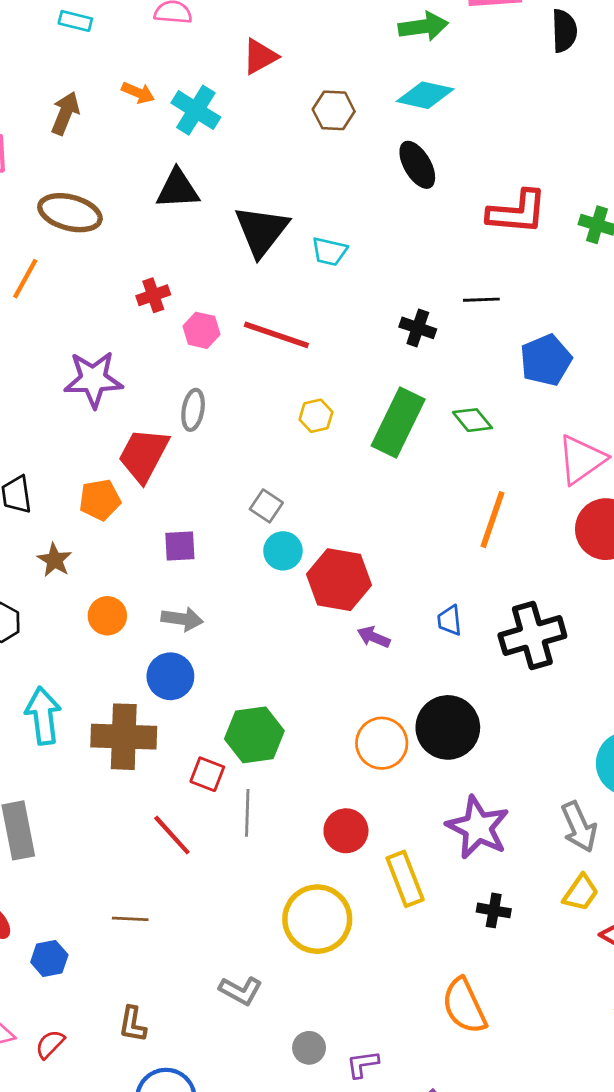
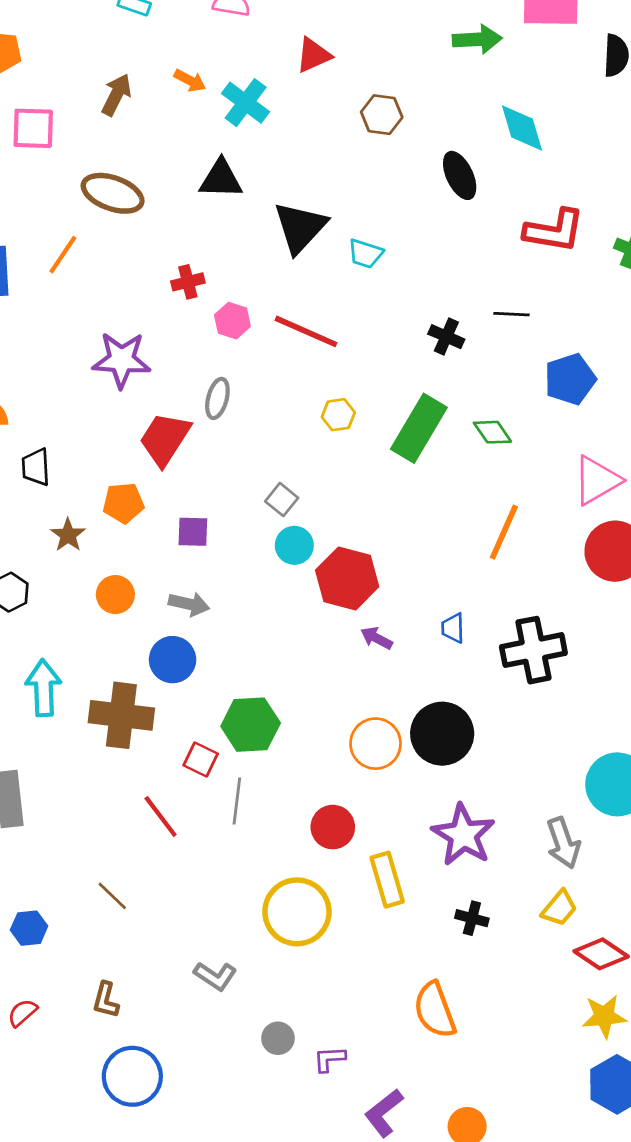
cyan diamond: (425, 95) -> (522, 128), moved, turned 56
orange pentagon: (100, 500) -> (123, 503), moved
brown line: (130, 919) -> (112, 896), turned 36

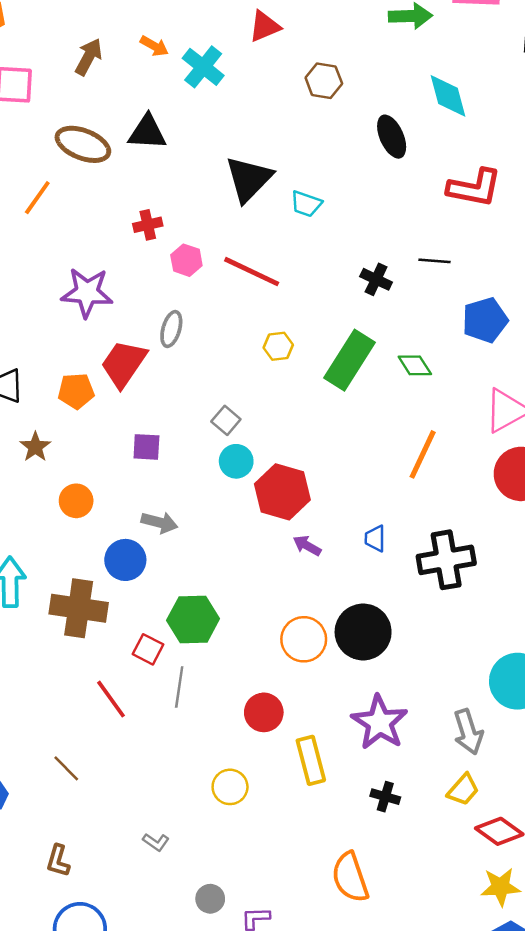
black triangle: (221, 179) -> (147, 132), moved
orange pentagon: (123, 503) -> (76, 391), moved
gray arrow: (189, 604) -> (159, 522), moved
yellow circle: (297, 912) -> (230, 787), size x0.6
gray L-shape: (215, 976) -> (156, 842), size x0.7

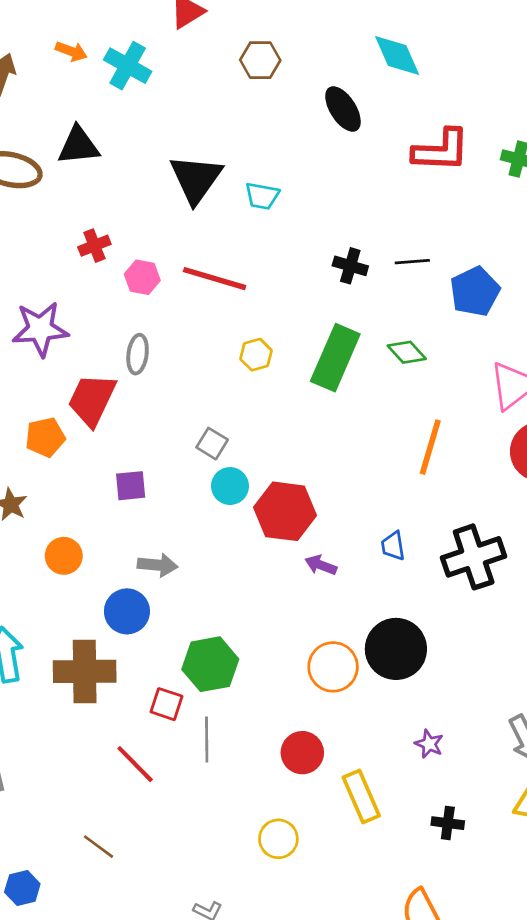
black line: (434, 261) -> (412, 262), moved
purple star: (380, 722) -> (429, 744), size x0.5

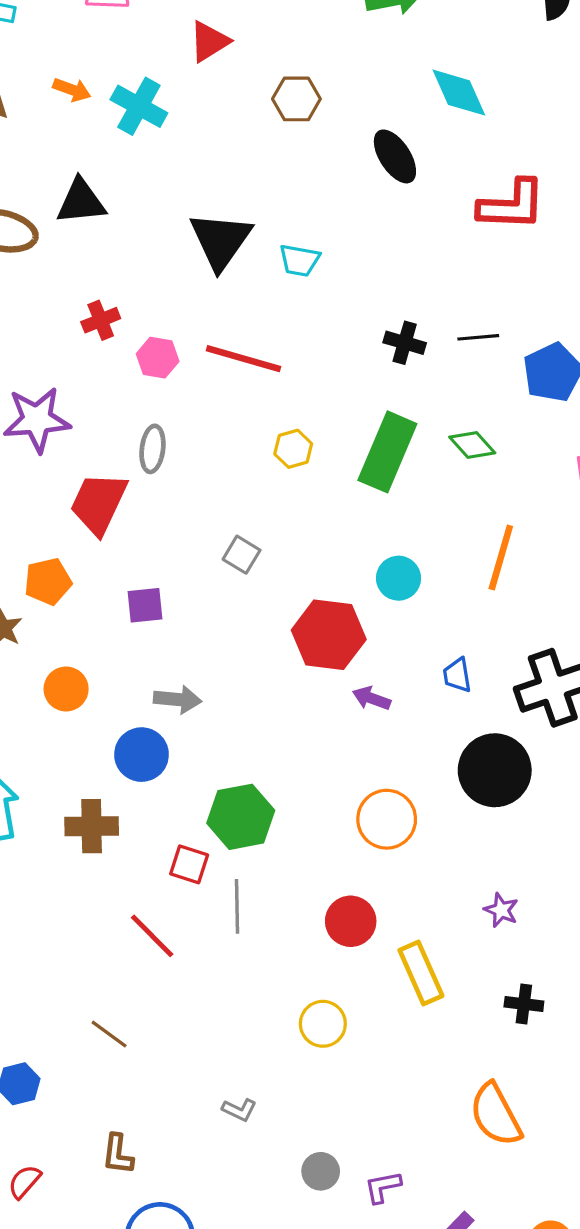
orange pentagon: (45, 437) -> (48, 582), moved
cyan circle: (230, 486) -> (398, 578), moved
black circle: (396, 649) -> (495, 770), moved
brown cross: (85, 671) -> (92, 826), size x0.7

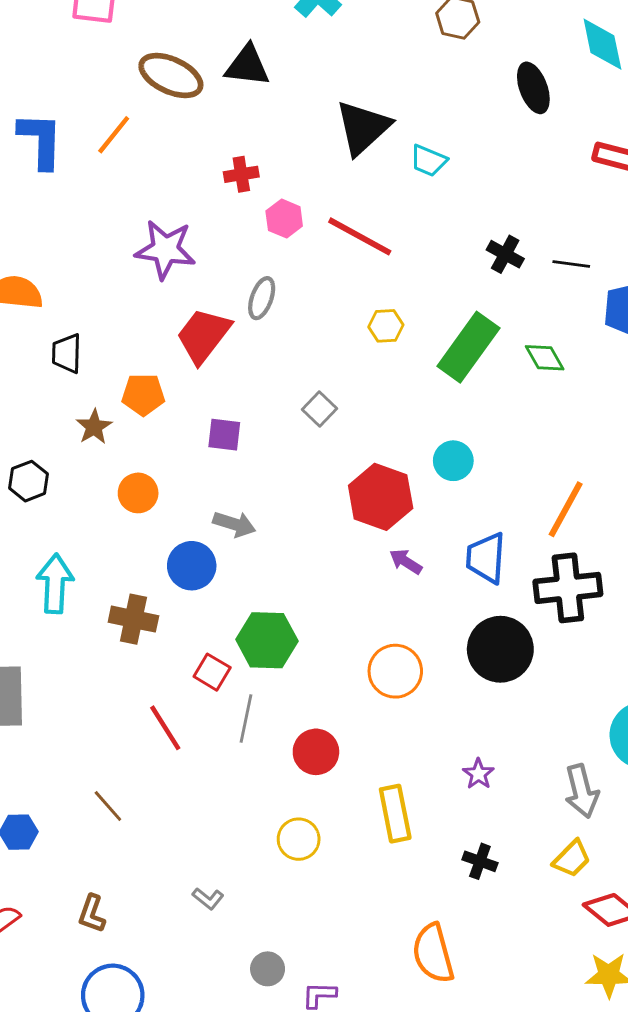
orange line: (501, 557) -> (566, 509), moved
blue trapezoid: (457, 675) -> (486, 558), size x1.6
red circle: (351, 921) -> (316, 752), moved

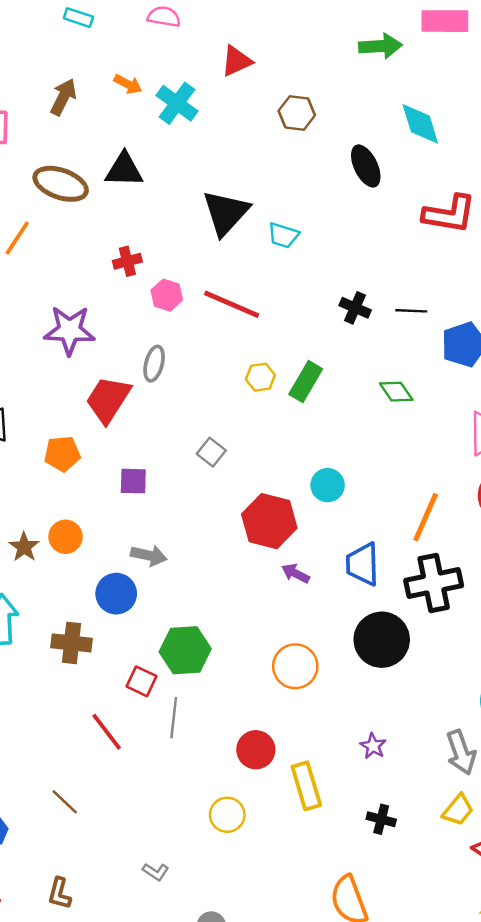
green rectangle: (468, 347) -> (306, 382), moved, size x0.7
brown star: (94, 427) -> (24, 547), moved
red circle: (316, 752) -> (256, 750), moved

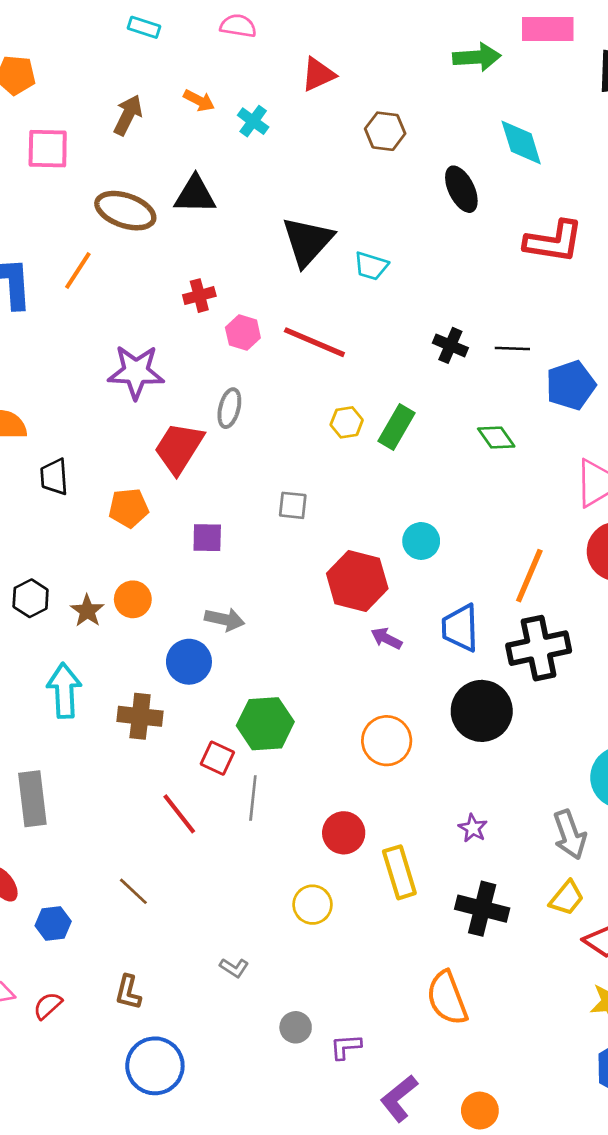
cyan cross: (177, 103) -> (253, 121), size x0.7
gray square: (211, 452) -> (293, 505), turned -32
black cross: (381, 819) -> (482, 909), size x1.6

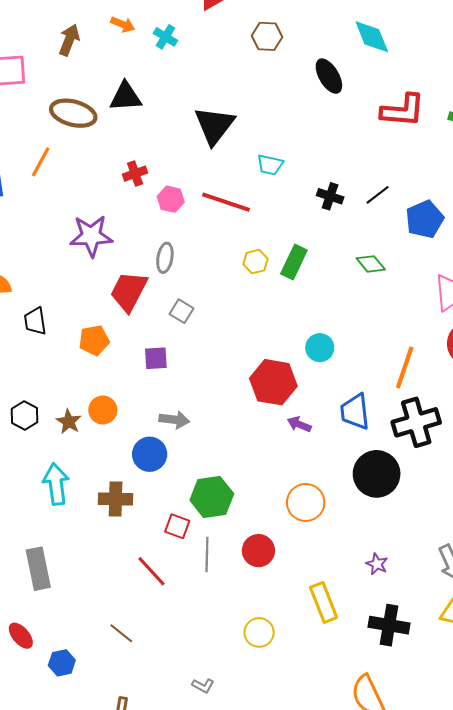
cyan trapezoid: (371, 266) -> (270, 165), moved
black line: (512, 348) -> (378, 195), turned -35
gray square: (293, 505) -> (181, 311), moved, turned 30
red circle: (344, 833) -> (258, 551), moved

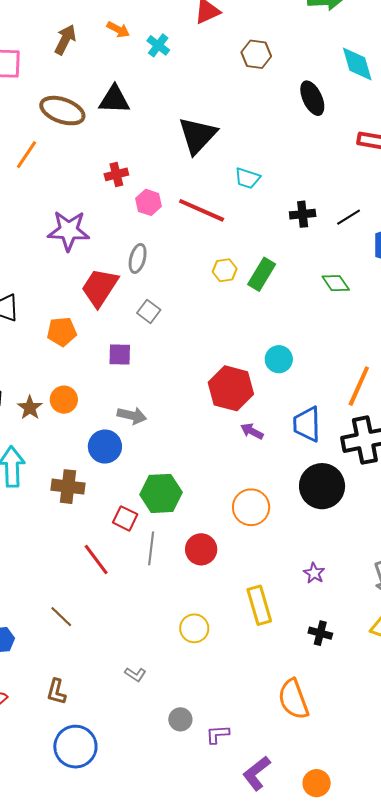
black cross: (330, 196) -> (303, 214), turned -30
black cross: (389, 625) -> (320, 633), size x0.6

